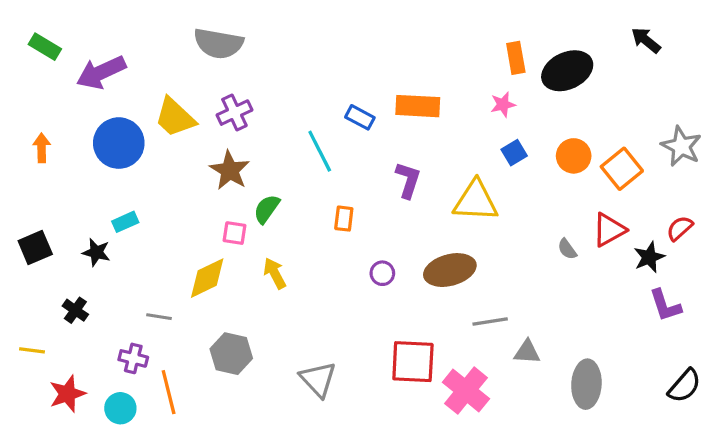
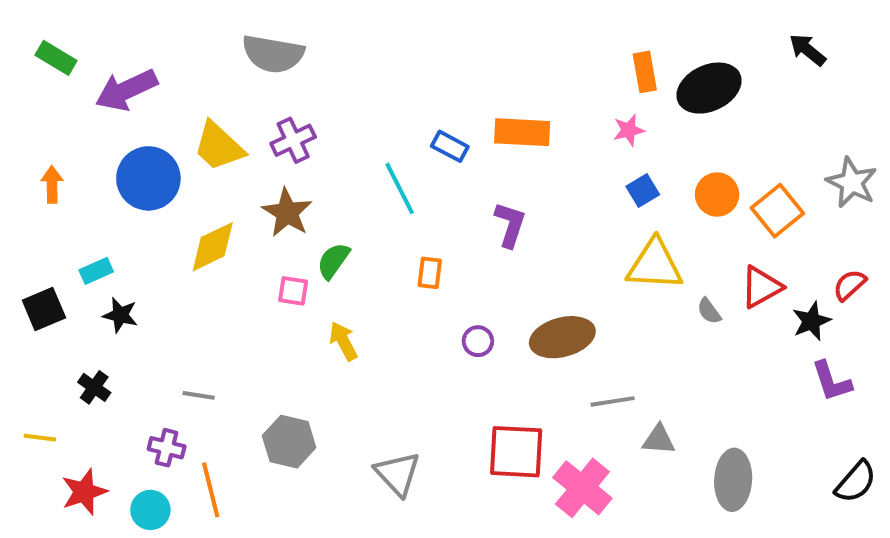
yellow triangle: (476, 201) -> (655, 265), moved
cyan rectangle: (125, 222) -> (96, 271), moved
yellow diamond: (207, 278) -> (213, 247), moved

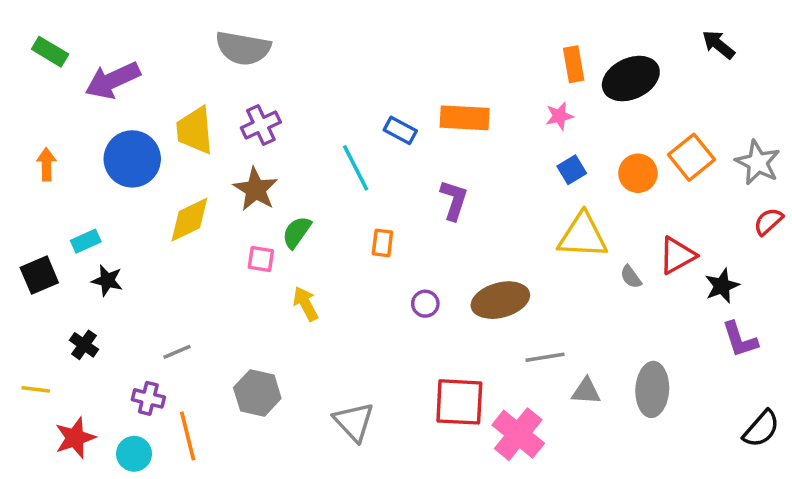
yellow trapezoid: (219, 146) -> (195, 130), turned 42
orange square: (777, 211) -> (692, 157), moved
red semicircle: (850, 285) -> (768, 221), moved
gray line: (199, 395) -> (177, 352), turned -32
gray ellipse: (733, 480) -> (652, 389), moved

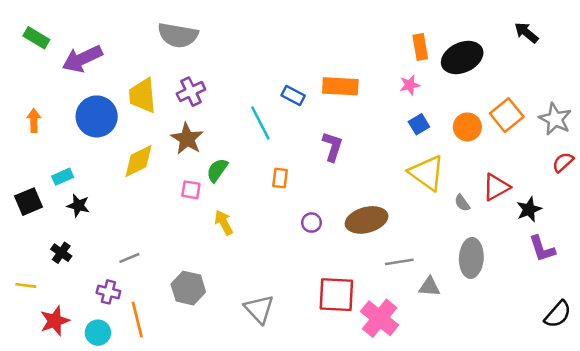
yellow triangle: (583, 236) -> (427, 173), turned 33
gray ellipse: (652, 389) -> (471, 258), moved

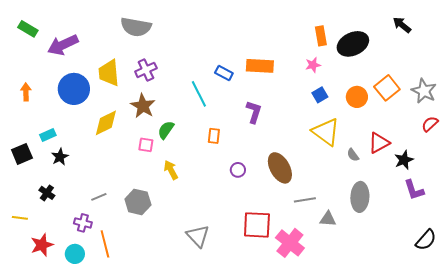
black star: (78, 206) -> (60, 157), turned 30
brown ellipse: (367, 220) -> (280, 168), turned 76
gray hexagon: (188, 288) -> (138, 202), moved

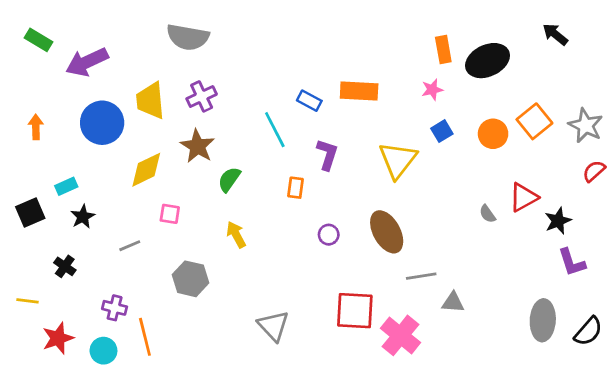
purple L-shape: (254, 112) -> (327, 154), moved
yellow triangle: (326, 132) -> (398, 160), moved, turned 32
pink square: (146, 145) -> (170, 214), moved
gray line: (99, 197) -> (130, 246), moved
gray ellipse: (360, 197) -> (543, 320), moved

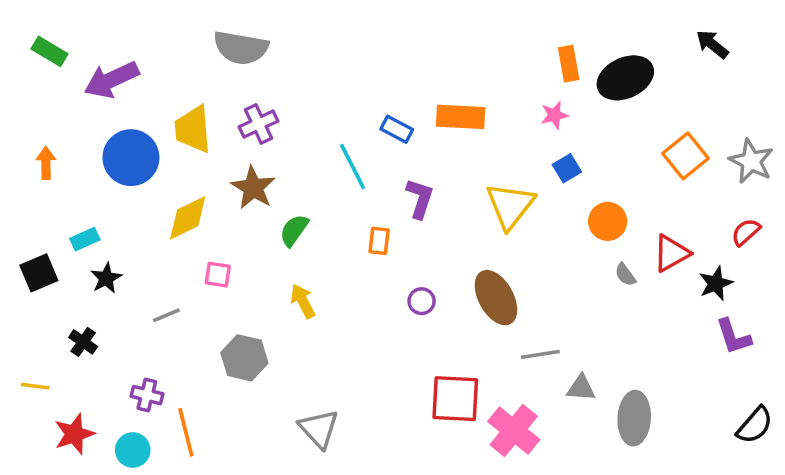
orange circle: (493, 134) -> (608, 221), moved
red semicircle: (594, 171) -> (746, 232), moved
gray ellipse: (543, 320) -> (634, 418), moved
gray triangle: (273, 326) -> (319, 429), moved

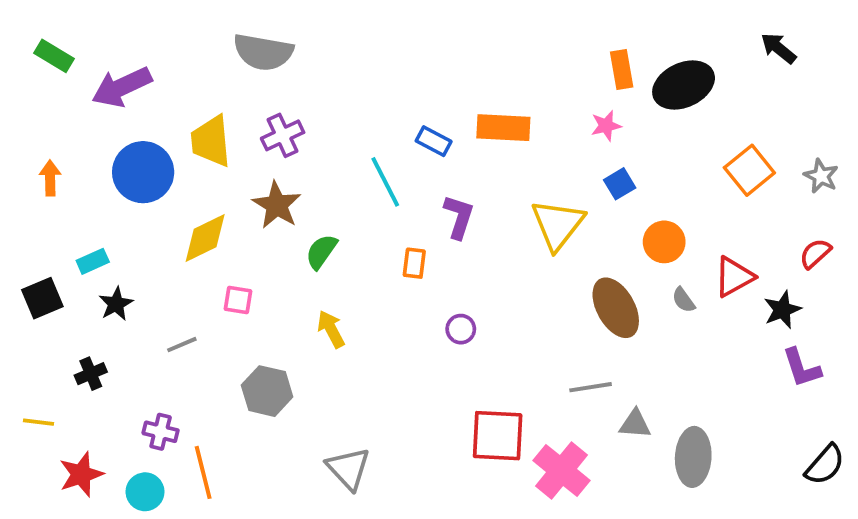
gray star: (751, 161) -> (821, 176), size x0.7
brown ellipse: (496, 298) -> (616, 308), moved
black cross: (83, 342) -> (91, 374), turned 32

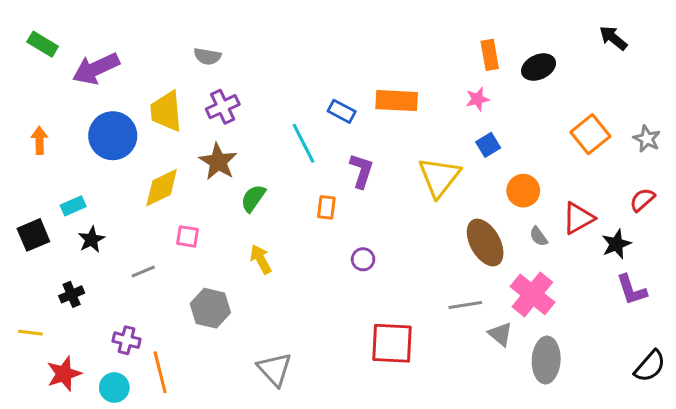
gray semicircle: (263, 52) -> (207, 56), moved, size x0.6
black ellipse: (684, 85) -> (539, 67), size x0.7
gray triangle: (635, 424) -> (500, 334), turned 36
pink cross: (561, 470) -> (532, 294), moved

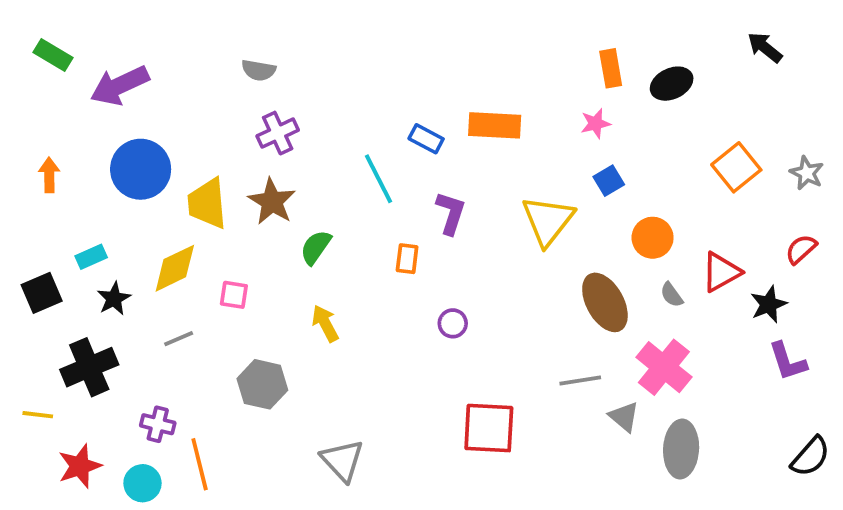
yellow trapezoid: (166, 111) -> (207, 203), moved
yellow diamond: (162, 188) -> (175, 268), moved
black cross: (72, 294) -> (89, 367), size x1.8

